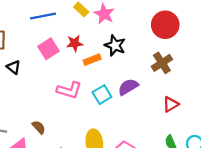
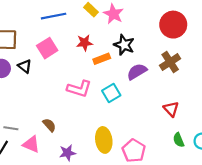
pink square: (49, 49) -> (47, 48), moved
purple semicircle: (128, 87) -> (137, 72), moved
red triangle: (171, 104) -> (171, 109), moved, turned -42

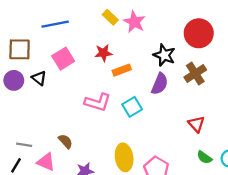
blue line: (54, 16) -> (55, 24), moved
black star: (124, 45) -> (164, 55), moved
purple semicircle: (137, 72) -> (160, 84), turned 144
green semicircle: (179, 140) -> (204, 157), turned -32

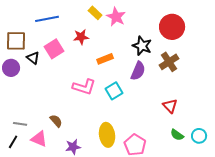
red star: (103, 53) -> (81, 37), moved
black triangle: (39, 78) -> (33, 58), moved

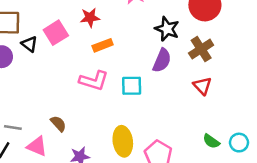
orange rectangle: (105, 59) -> (103, 45), moved
cyan square: (114, 91) -> (132, 86), turned 30
red triangle: (170, 106) -> (202, 86), moved

